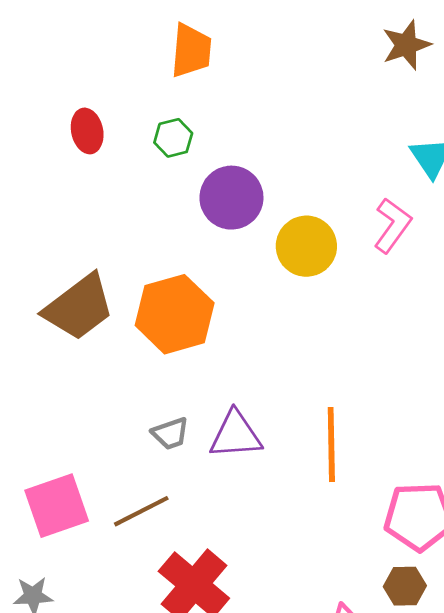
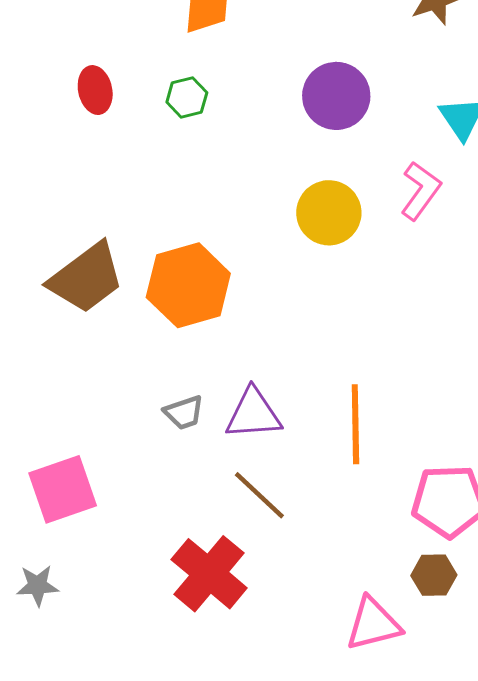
purple circle: (231, 198) -> (336, 96), moved
brown line: (141, 511) -> (259, 495), moved, turned 70

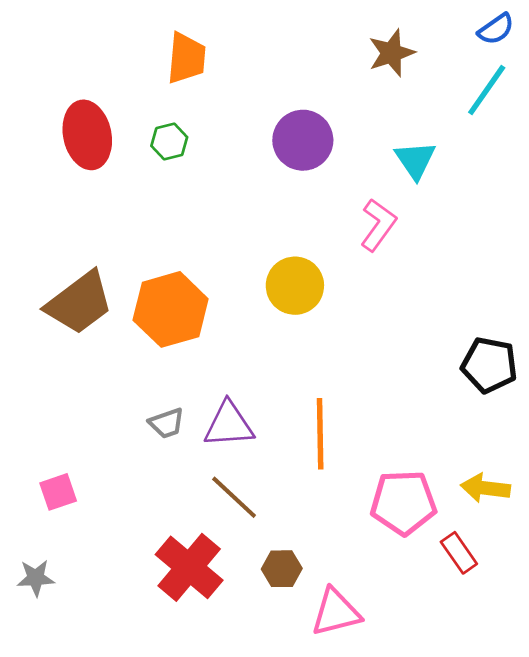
red ellipse: (95, 90) -> (87, 135), size x1.6
yellow circle: (329, 213) -> (295, 286), moved
pink square: (63, 489) -> (58, 492), size x0.6
brown hexagon: (434, 575) -> (282, 569), moved

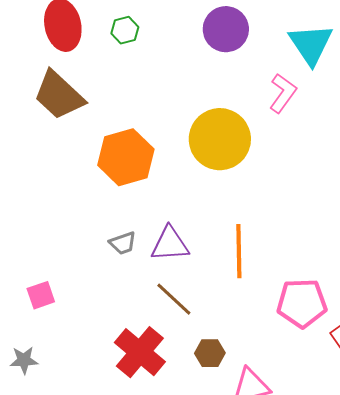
cyan triangle: (415, 160) -> (311, 44), size x1.4
yellow circle: (295, 286) -> (220, 139), size x1.4
brown trapezoid: (79, 303) -> (59, 95), moved, turned 80

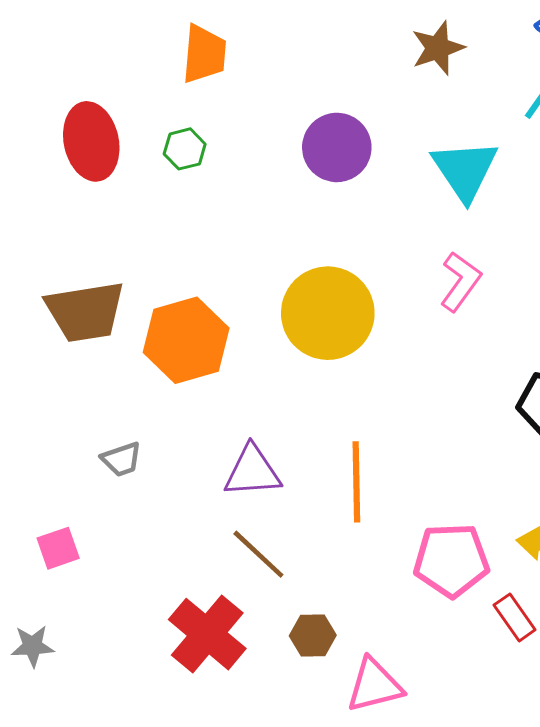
pink L-shape: (283, 93) -> (460, 282), moved
brown trapezoid: (59, 95) -> (85, 312), moved, turned -52
gray trapezoid: (123, 243) -> (121, 459), moved

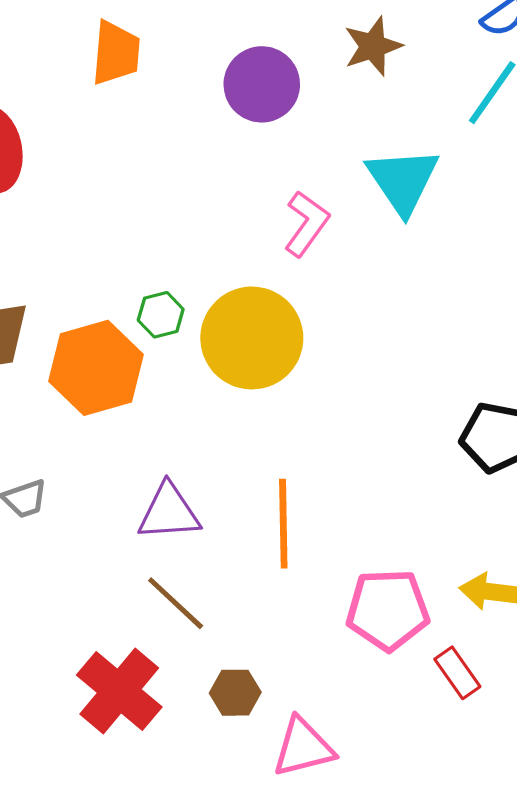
purple circle: (337, 147) -> (262, 84), moved
green hexagon: (185, 149) -> (161, 315), moved
pink L-shape: (460, 282) -> (307, 224), moved

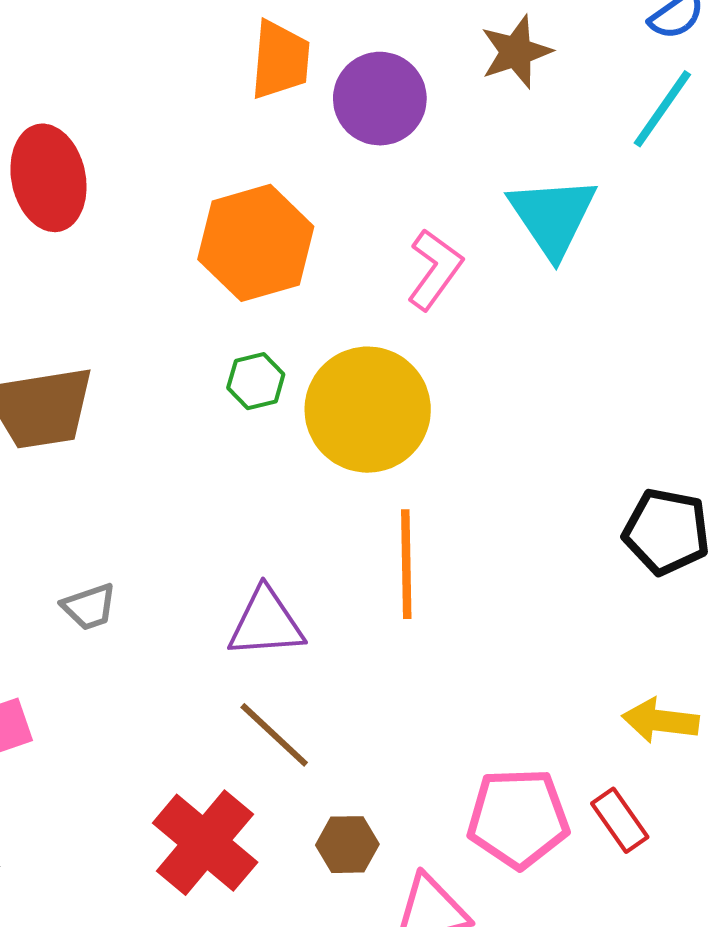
orange trapezoid: (116, 53) -> (280, 60), moved
orange hexagon: (96, 368) -> (256, 243), moved
orange line: (283, 524) -> (406, 564), moved
pink pentagon: (388, 610) -> (518, 818), moved

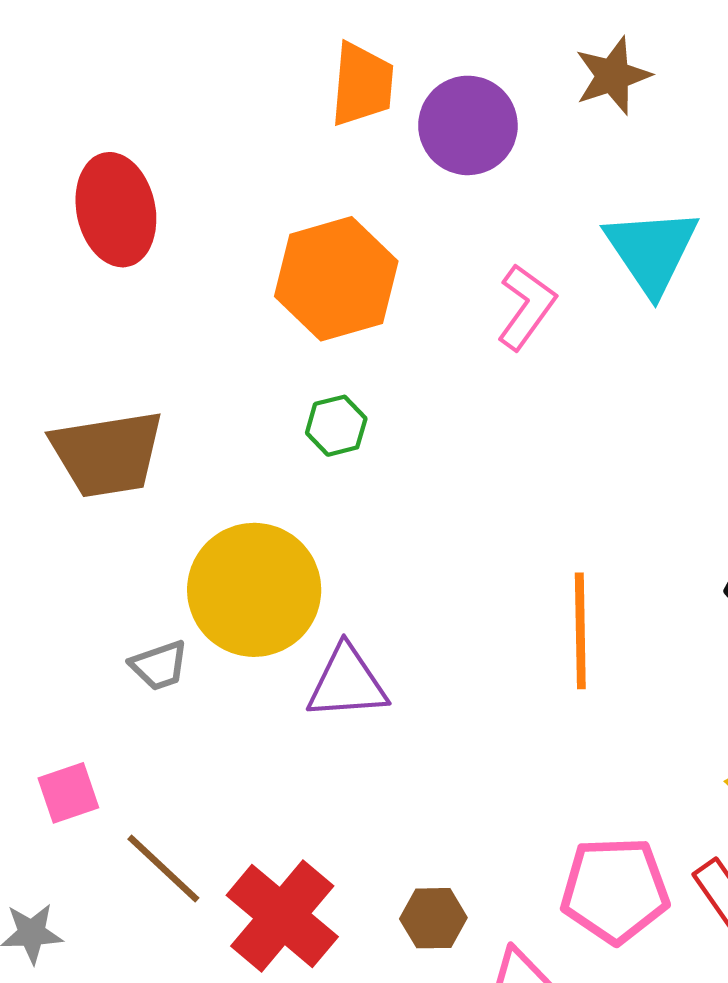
yellow circle: (368, 410) -> (254, 590), moved
orange line: (406, 564) -> (580, 631), moved
brown line: (274, 735) -> (163, 868), moved

